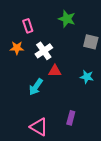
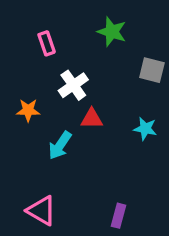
orange star: (17, 48) -> (28, 110), moved
purple rectangle: (71, 118) -> (118, 216), moved
pink triangle: (39, 127) -> (42, 211), moved

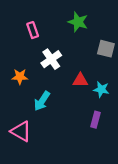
red triangle: (92, 119) -> (80, 80), moved
pink triangle: (42, 211) -> (21, 131), moved
purple rectangle: (118, 216) -> (95, 120), moved

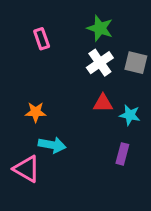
white cross: (51, 59) -> (100, 63), moved
orange star: (20, 77) -> (36, 112), moved
cyan arrow: (42, 101) -> (52, 145), moved, turned -114

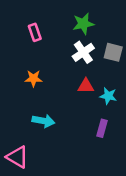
green star: (100, 28) -> (83, 24), turned -30
orange star: (36, 112) -> (33, 78), moved
pink triangle: (27, 169) -> (17, 157), moved

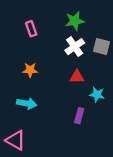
cyan star: (108, 96) -> (97, 95), moved
cyan arrow: (43, 121) -> (27, 103), moved
purple rectangle: (102, 128) -> (79, 116), moved

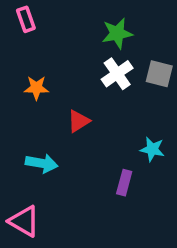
pink rectangle: (31, 29) -> (26, 19), moved
orange star: (30, 70) -> (36, 88), moved
red triangle: (77, 77) -> (79, 121), moved, turned -32

